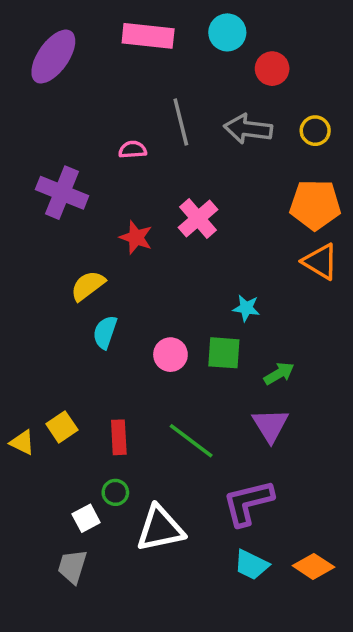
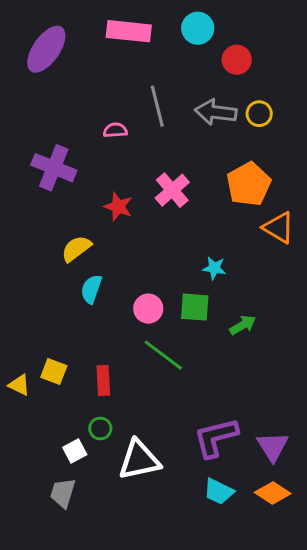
yellow circle: (315, 131) -> (259, 114), moved
orange pentagon: (315, 205) -> (249, 184), moved, turned -30
purple triangle: (270, 425) -> (273, 446), moved
yellow square: (62, 427) -> (54, 372), turned -35
green line: (191, 441) -> (163, 355), moved

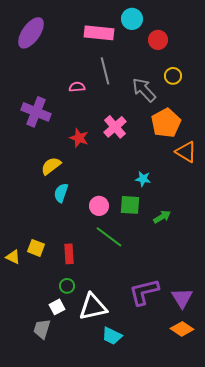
pink rectangle: (129, 31) -> (99, 33), moved
gray arrow: (216, 112) -> (144, 90), moved, turned 40
white square: (75, 451) -> (57, 307), moved
cyan trapezoid: (219, 491) -> (112, 336), moved

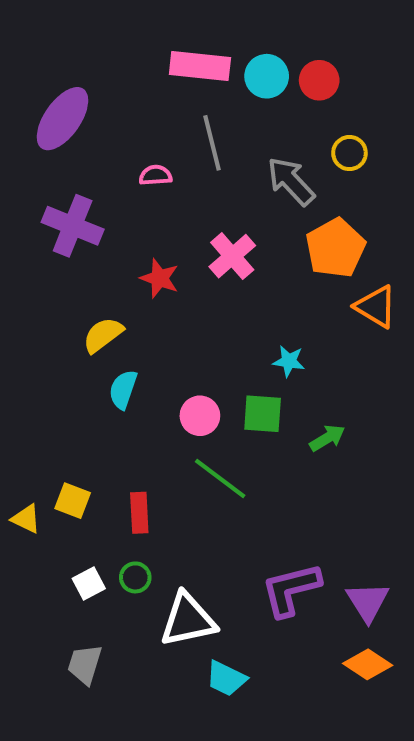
cyan circle: (132, 19) -> (267, 76), moved
purple ellipse: (31, 33) -> (62, 119), moved
white square: (57, 307) -> (89, 584), moved

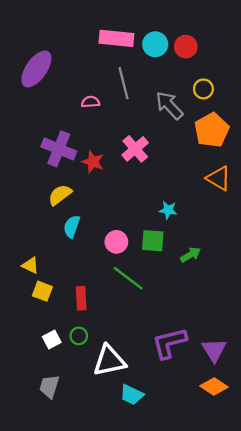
purple cross: (73, 226) -> (59, 149), moved
orange pentagon: (335, 248) -> (212, 130), moved
yellow triangle: (26, 519) -> (31, 265), moved

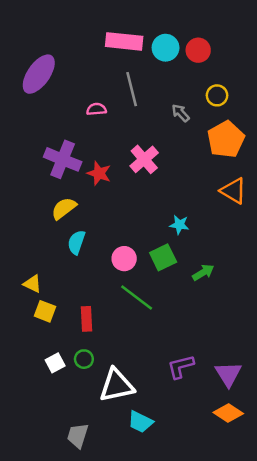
gray arrow: (169, 105) -> (181, 113), size x0.6
green square: (153, 241) -> (163, 257), turned -30
purple L-shape: (169, 343) -> (181, 367), size x0.7
gray trapezoid: (49, 386) -> (78, 436), moved

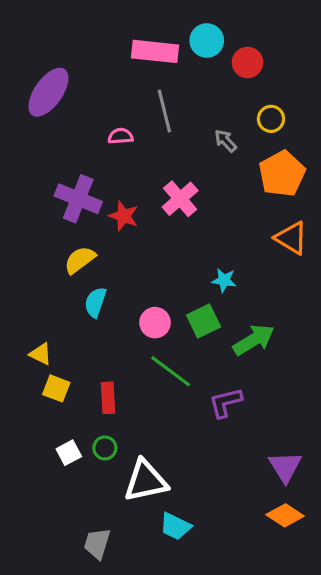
cyan circle: (166, 48) -> (207, 40), moved
green arrow: (203, 272) -> (254, 340), size x1.5
purple L-shape: (181, 367) -> (226, 403), moved

